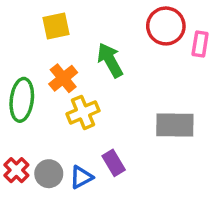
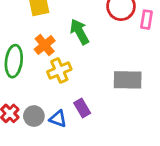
blue triangle: (81, 177) -> (58, 119), turned 48

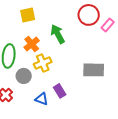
pink rectangle: (146, 20) -> (108, 25), turned 32
gray circle: (34, 116) -> (24, 76), moved

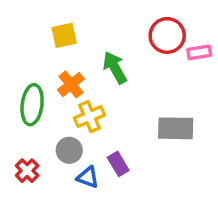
pink rectangle: (108, 25) -> (199, 52), turned 40
gray circle: (24, 76) -> (69, 150), moved

